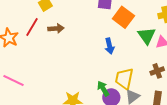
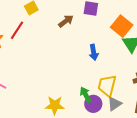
orange square: (123, 17) -> (122, 26), moved
brown arrow: (56, 28) -> (66, 21), moved, turned -35

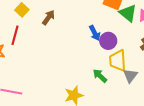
brown arrow: (66, 21) -> (48, 17), moved
purple circle: (93, 104) -> (108, 41), moved

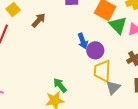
green arrow: (100, 76) -> (60, 85), moved

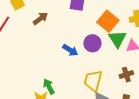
blue arrow: (83, 41) -> (70, 50), moved, turned -49
purple circle: (95, 50) -> (92, 43), moved

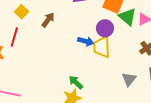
yellow trapezoid: (93, 81) -> (102, 47), moved

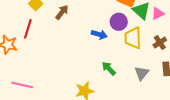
yellow trapezoid: (102, 47) -> (133, 38), moved
green arrow: (76, 82) -> (109, 68), moved

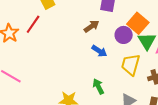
brown arrow: (62, 12) -> (92, 26), moved
purple circle: (119, 22) -> (124, 35), moved

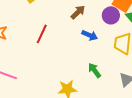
red line: (33, 24) -> (42, 34), moved

